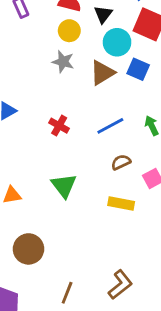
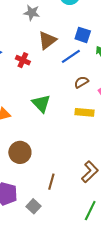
blue square: (138, 69) -> (83, 35), moved
brown triangle: (102, 73) -> (47, 40), moved
red cross: (59, 126) -> (23, 60), moved

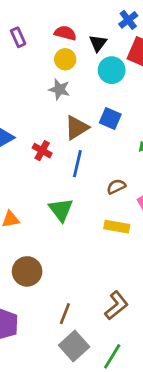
blue square: (83, 35) -> (110, 118), moved
blue line: (71, 56) -> (77, 164), moved, turned -48
gray square: (33, 206) -> (74, 346), moved, size x1.5

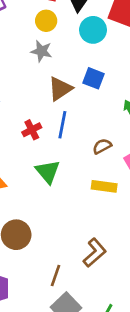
red cross: (42, 151) -> (32, 130), moved, turned 36
brown L-shape: (116, 305) -> (95, 253), moved

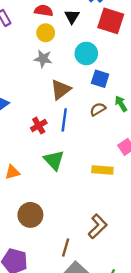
cyan circle: (93, 30) -> (86, 53), moved
blue square: (94, 78) -> (100, 79), moved
brown semicircle: (102, 146) -> (98, 109), moved

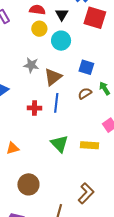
cyan circle: (86, 53) -> (61, 41), moved
gray star: (43, 59) -> (31, 65), moved
red cross: (39, 126) -> (35, 108), turned 32
green triangle: (54, 160) -> (59, 144), moved

